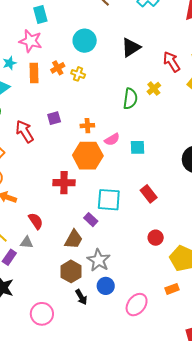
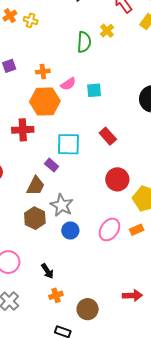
red circle: (156, 238) -> (117, 179), size x1.5
black arrow: (81, 297) -> (47, 271), moved
pink ellipse: (137, 305) -> (109, 229), moved

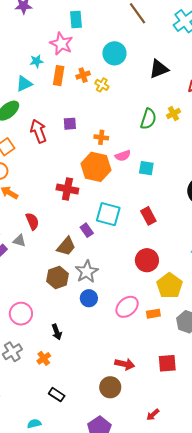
orange cross: (56, 295) -> (44, 358), moved, turned -32
red arrow: (132, 295) -> (125, 364), moved
brown circle: (88, 309) -> (110, 387), moved

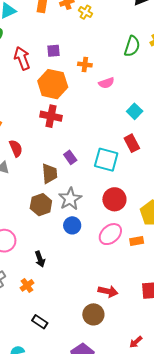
orange hexagon: (96, 167) -> (53, 84), moved
cyan square: (146, 168) -> (135, 111), moved, turned 35
cyan square: (108, 214) -> (106, 160), moved
brown trapezoid: (66, 246) -> (50, 174), turned -45
red circle: (147, 260) -> (114, 199), moved

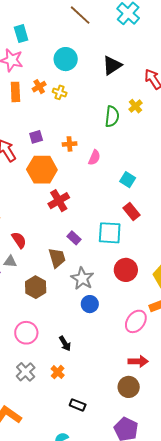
pink semicircle: (106, 83) -> (94, 158), turned -35
red cross: (51, 116) -> (59, 201), moved, turned -30
brown hexagon: (41, 205) -> (36, 287), moved
pink ellipse: (110, 234) -> (136, 321), moved

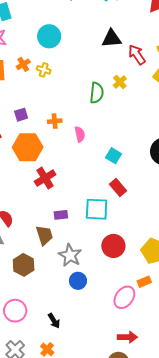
black triangle: (112, 65) -> (112, 39), moved, turned 30
pink semicircle: (94, 158) -> (80, 134), turned -35
purple rectangle: (74, 238) -> (61, 215), turned -48

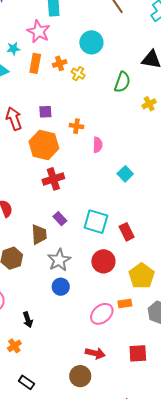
green semicircle: (97, 93) -> (122, 82), moved
red rectangle: (118, 187) -> (127, 232), moved
purple rectangle: (61, 215) -> (60, 219), turned 40

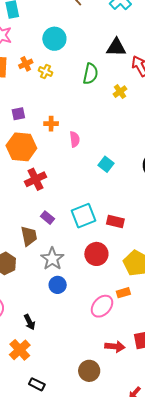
cyan square: (96, 222) -> (84, 216), turned -30
red rectangle: (127, 232) -> (115, 221), turned -42
orange cross: (14, 346) -> (20, 350), size x1.5
red arrow: (95, 353) -> (115, 347), moved

